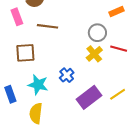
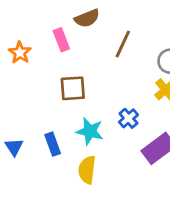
brown line: (48, 26) -> (123, 44), moved, turned -72

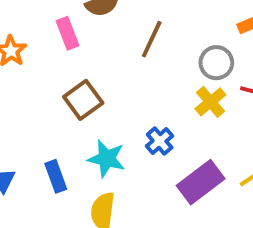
brown square: (73, 88) -> (83, 100), turned -32

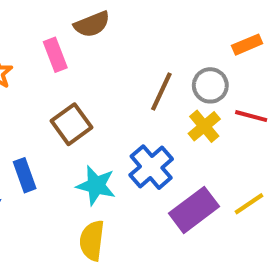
brown line: (152, 39) -> (161, 92), moved
blue cross: (160, 141) -> (151, 167), size x1.5
blue rectangle: (56, 176) -> (25, 175), moved

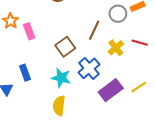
pink rectangle: (55, 55) -> (29, 31), moved
gray circle: (210, 85) -> (118, 14), moved
brown square: (72, 124) -> (65, 47), moved

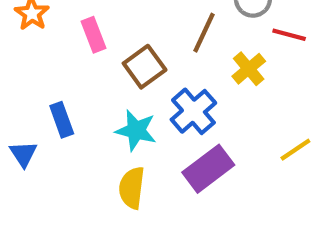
pink rectangle: (29, 31) -> (94, 35), moved
red line: (140, 43) -> (289, 35), moved
purple rectangle: (111, 90) -> (208, 169), moved

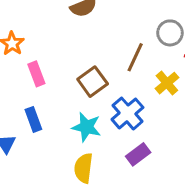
pink rectangle: (94, 35) -> (36, 74), moved
purple rectangle: (208, 169) -> (138, 154), size x0.7

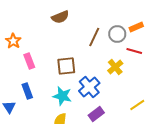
brown line: (135, 57) -> (94, 37), moved
brown square: (93, 82) -> (66, 66), turned 30

